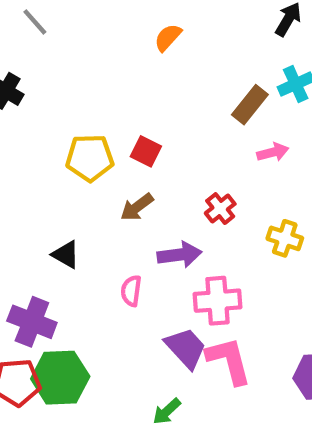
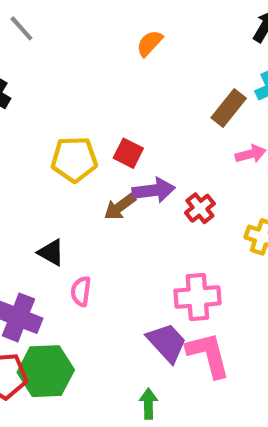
purple arrow: (180, 255) -> (154, 190), moved
pink semicircle: (131, 291) -> (81, 291), moved
green arrow: (167, 411) -> (148, 404), turned 132

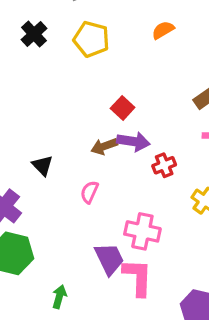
yellow pentagon: (74, 159) -> (91, 39), moved
pink semicircle: (81, 291) -> (89, 192), moved
green arrow: (148, 404) -> (59, 297), moved

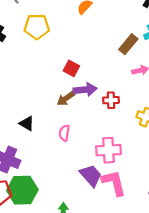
red cross: (164, 165) -> (111, 100), turned 35

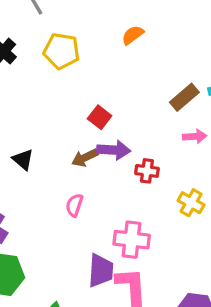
black triangle: (27, 123) -> (23, 160), moved
purple trapezoid: (91, 175) -> (101, 270), turned 35

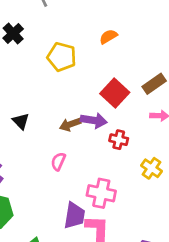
orange semicircle: (133, 35) -> (108, 37), moved
yellow pentagon: (62, 51) -> (62, 57), moved
red square: (100, 117) -> (115, 93), moved, size x1.5

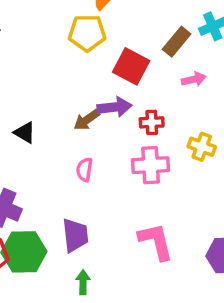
yellow pentagon: (62, 57) -> (87, 33), moved
pink cross: (101, 193) -> (151, 165), moved
purple trapezoid: (74, 216) -> (75, 235), moved

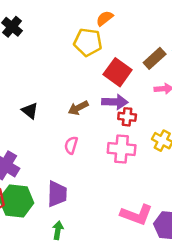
purple arrow: (114, 107) -> (115, 102), moved
pink L-shape: (156, 241) -> (137, 215), moved, turned 116

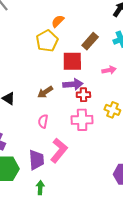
yellow pentagon: (88, 42) -> (47, 41), turned -30
brown rectangle: (155, 58) -> (90, 41), moved
red square: (118, 72) -> (72, 61), turned -30
pink L-shape: (137, 215) -> (59, 150), moved, turned -65

